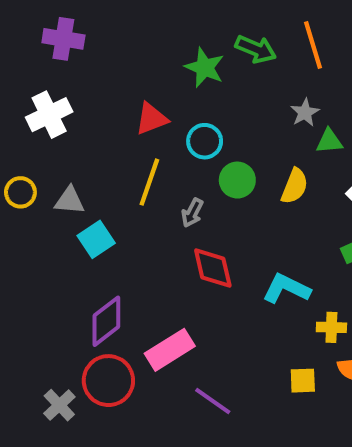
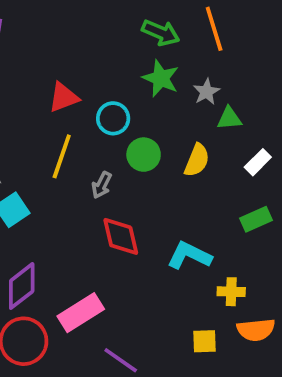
green star: (205, 68) -> (161, 78), moved

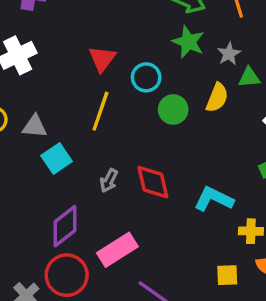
red triangle: (64, 97) -> (102, 59), turned -32
yellow semicircle: (197, 160) -> (217, 98), moved
gray arrow: (102, 185) -> (109, 180), moved

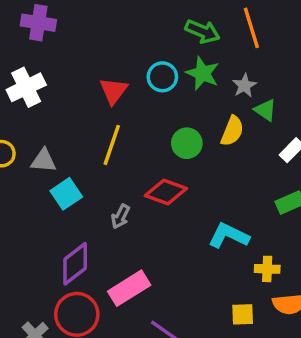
cyan circle: (146, 77) -> (162, 77), moved
green triangle: (249, 77) -> (265, 110), turned 40
red diamond: (153, 182) -> (166, 192), moved, turned -57

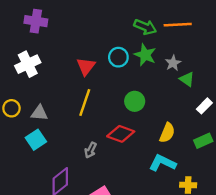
orange line: (251, 28) -> (178, 25), turned -76
yellow semicircle: (232, 131) -> (167, 133), moved
cyan square: (66, 194) -> (36, 140), moved

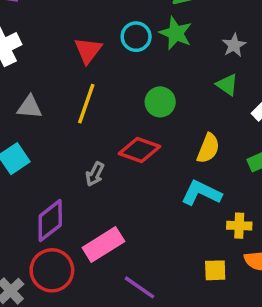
gray star: (173, 63) -> (234, 45), moved
green triangle: (187, 79) -> (227, 85), moved
gray triangle: (39, 113) -> (30, 107), moved

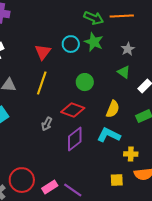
purple diamond: (50, 220) -> (75, 139), moved
pink rectangle: (103, 245) -> (50, 187), moved, size x0.7

